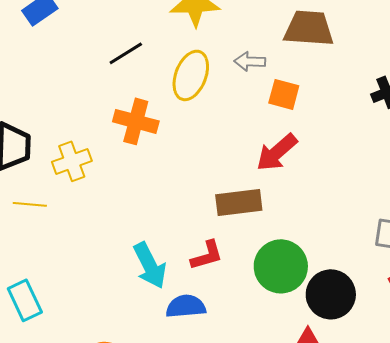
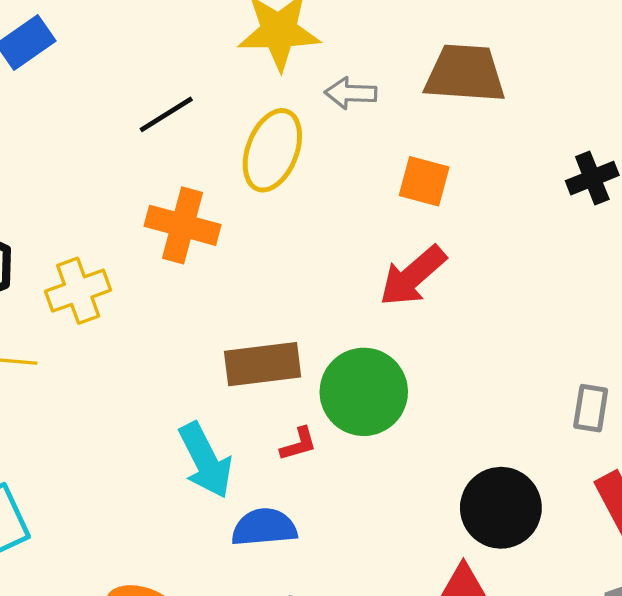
gray arrow: (250, 61) -> (351, 93), moved
brown rectangle: (239, 202) -> (263, 364), moved
red L-shape: (207, 255) -> (298, 444), size x0.7
green circle: (281, 266) -> (364, 392), moved

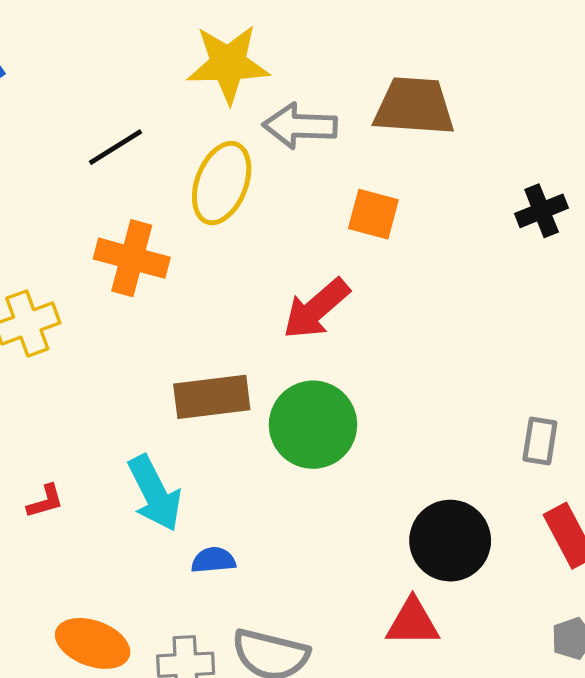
gray arrow: (351, 93) -> (300, 126), size x1.4
red arrow: (413, 276) -> (316, 309), moved
red L-shape: (298, 444) -> (45, 501), moved
blue semicircle: (264, 527) -> (213, 560), size x0.7

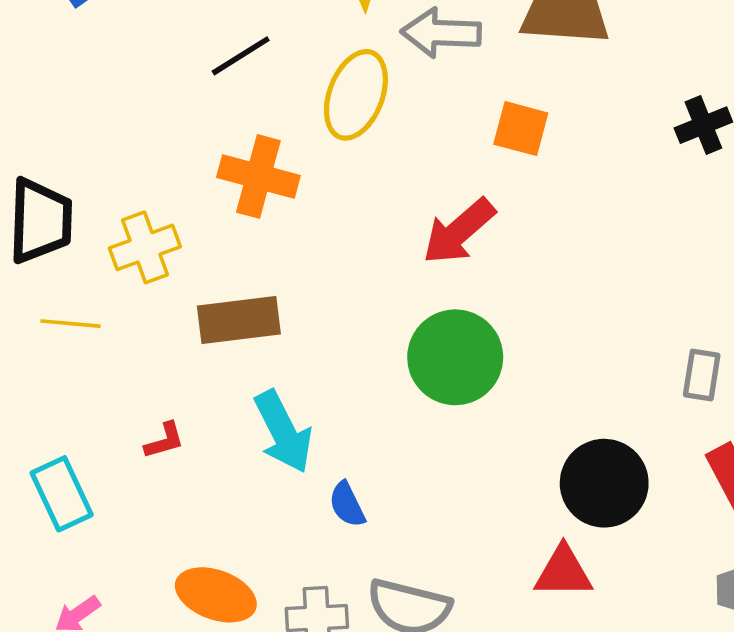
brown rectangle: (212, 397) -> (239, 320), moved
blue semicircle: (213, 560) -> (347, 504), turned -111

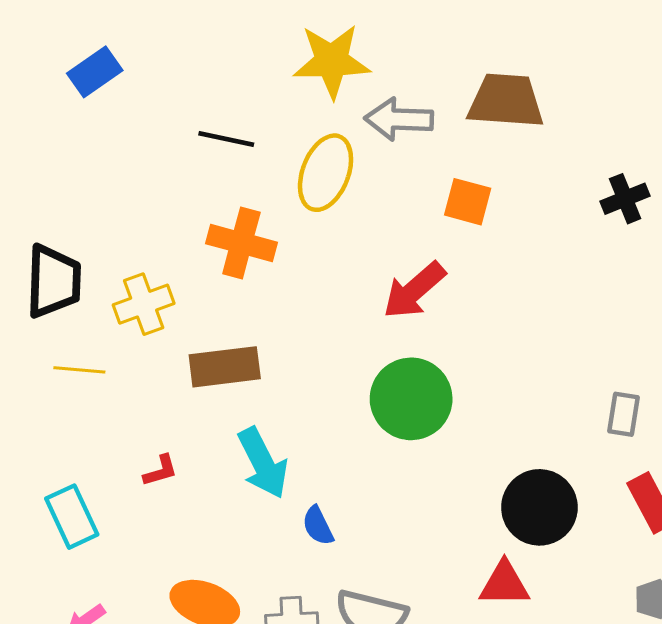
black line: (241, 56) -> (226, 139), turned 44

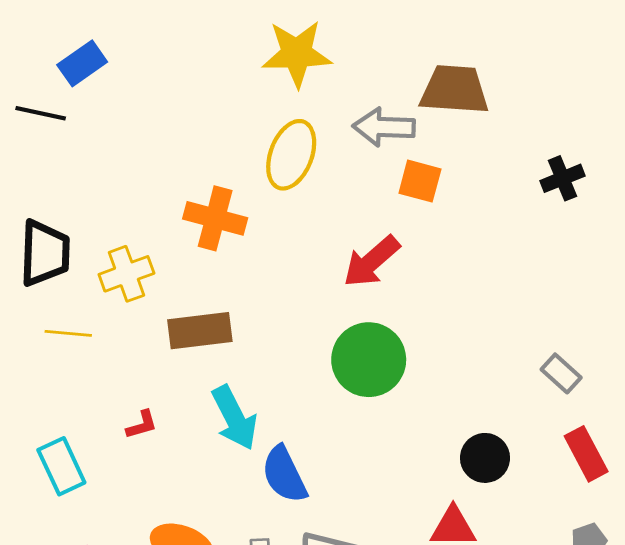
gray arrow: (399, 119) -> (384, 127), moved
black line: (226, 139) -> (41, 113), moved
gray rectangle: (624, 414) -> (561, 373), turned -57
black circle: (539, 507) -> (485, 458), size x0.7
blue semicircle: (318, 526) -> (284, 475), size x1.6

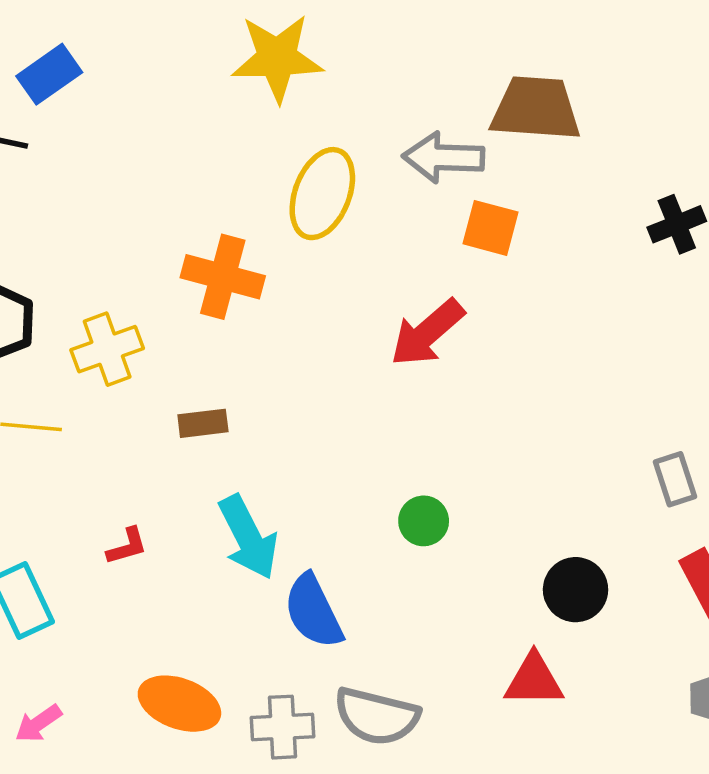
yellow star: (297, 54) -> (277, 58), moved
brown rectangle: (200, 331) -> (203, 423), size x0.6
green circle: (369, 360) -> (424, 521), moved, size x0.5
gray rectangle: (561, 373) -> (675, 479), turned 30

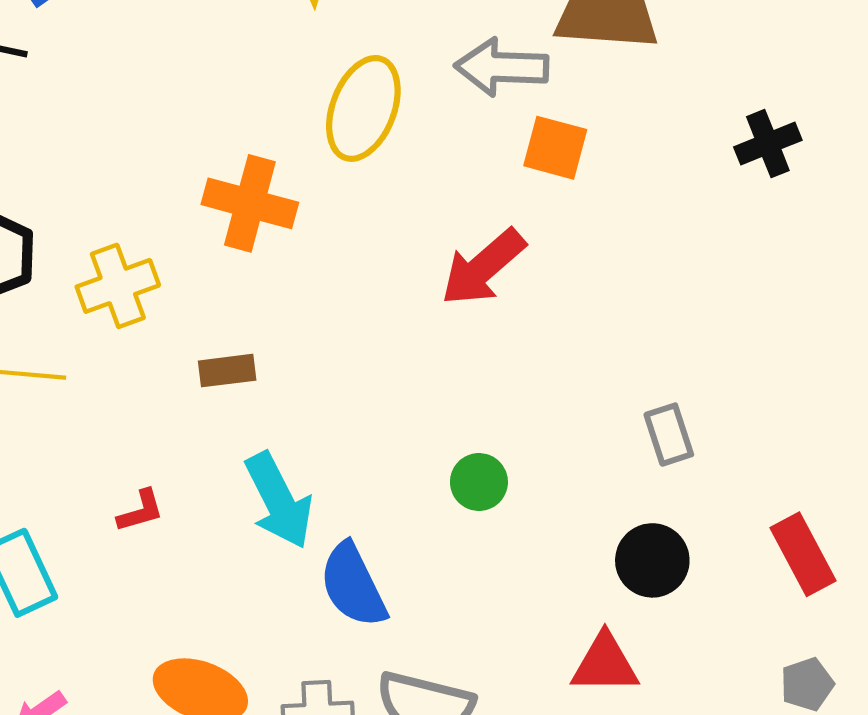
gray rectangle: (675, 479) -> (669, 435), moved

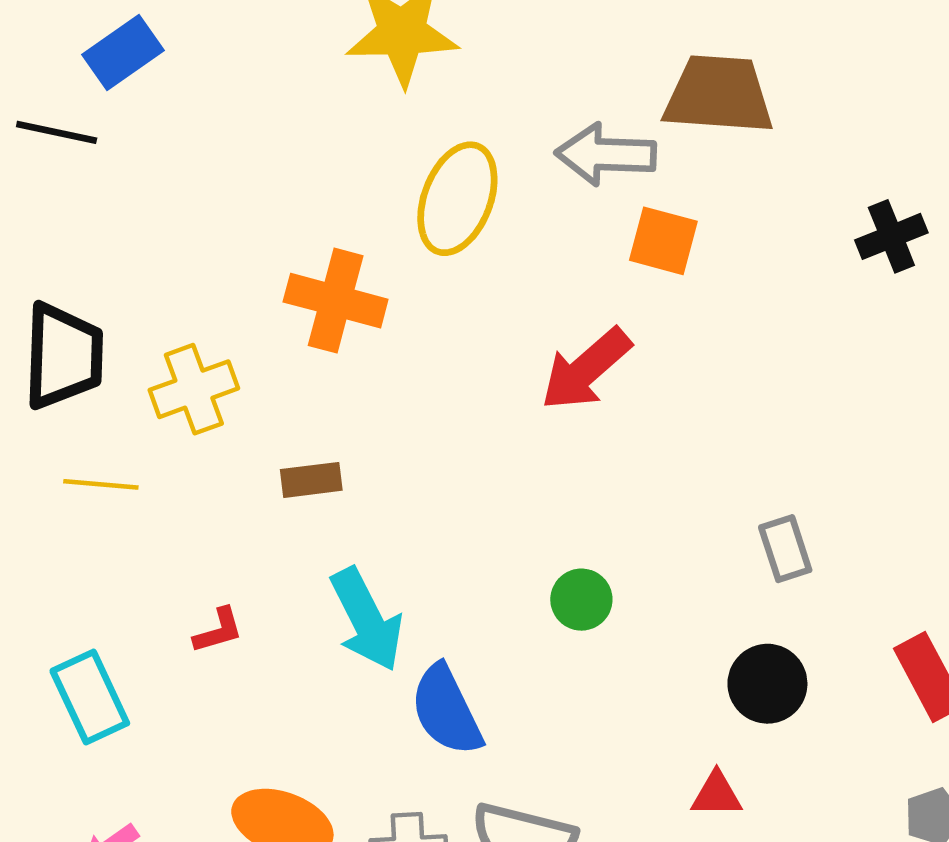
red triangle: (605, 664) -> (717, 794), size x0.7

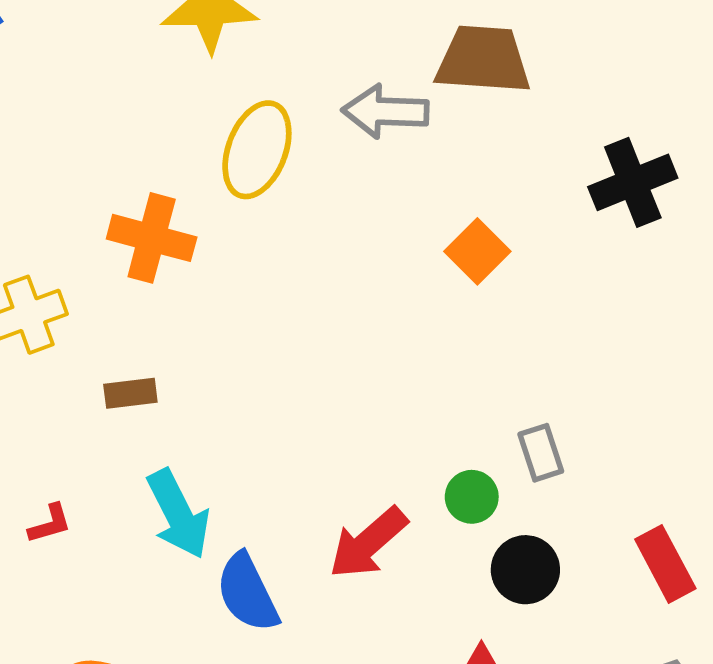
black cross: (891, 236) -> (633, 182), size x1.4
orange square: (663, 241) -> (477, 251), moved, turned 30
red arrow: (586, 369) -> (368, 543), moved
green circle: (581, 600) -> (472, 497), moved

